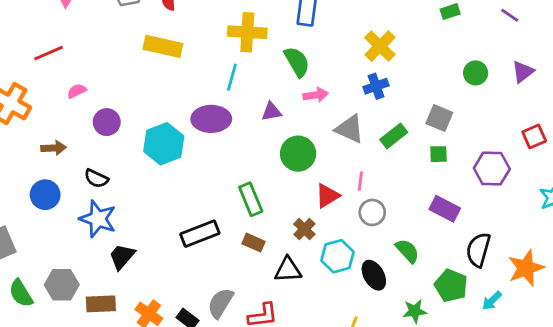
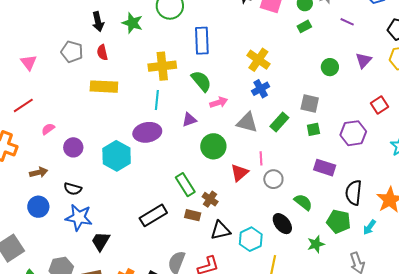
brown cross: (304, 229) -> (210, 199), moved
cyan hexagon: (337, 256) -> (251, 239), moved

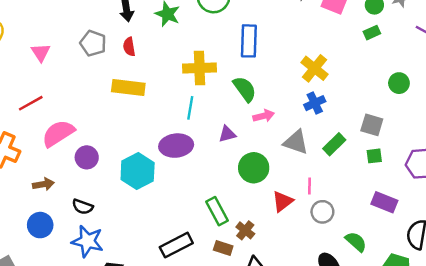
pink semicircle: (48, 129) -> (58, 133), size x2.0

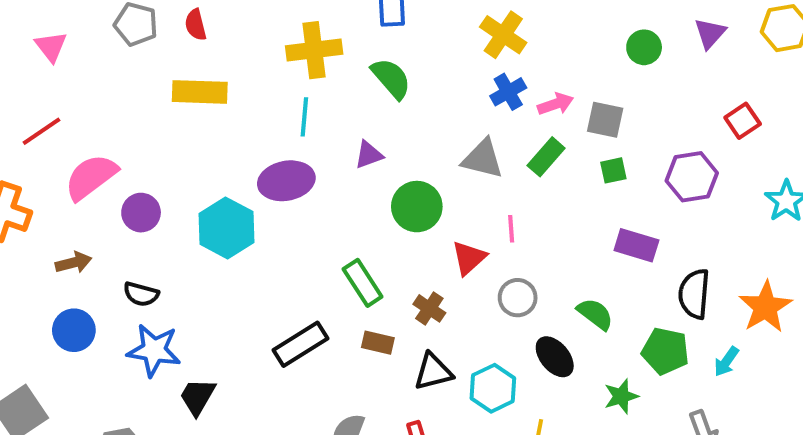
pink arrow: (264, 116) -> (555, 104), moved
gray circle: (322, 212) -> (518, 298), moved
brown cross: (245, 230) -> (429, 308), moved

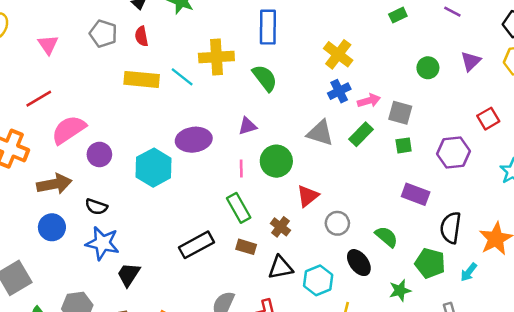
cyan line: (304, 117) -> (182, 77), moved, turned -60
pink line: (511, 229) -> (241, 168), moved
brown arrow: (74, 263) -> (54, 184), size x1.5

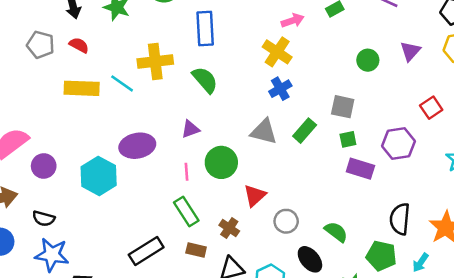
red semicircle: (141, 36) -> (79, 45), turned 132
pink arrow: (369, 101) -> (293, 21), moved
purple rectangle: (416, 194) -> (360, 169), moved

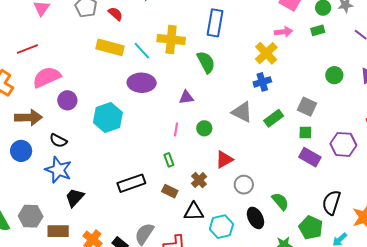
purple ellipse: (137, 146) -> (142, 83), moved
green circle: (221, 162) -> (204, 128), size x0.6
green rectangle: (186, 212) -> (169, 160), size x0.6

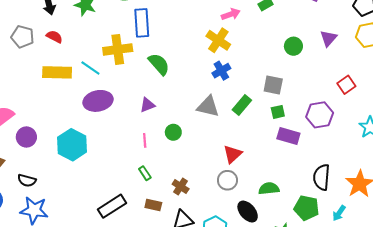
blue rectangle: (215, 23) -> (142, 23), moved
red triangle: (224, 159) -> (232, 154), moved
green semicircle: (280, 201) -> (269, 188), turned -42

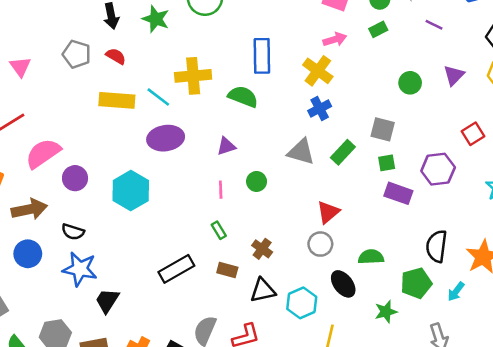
blue rectangle: (142, 23) -> (262, 56), moved
green semicircle: (159, 64) -> (243, 97), turned -30
green pentagon: (307, 208) -> (416, 283), turned -30

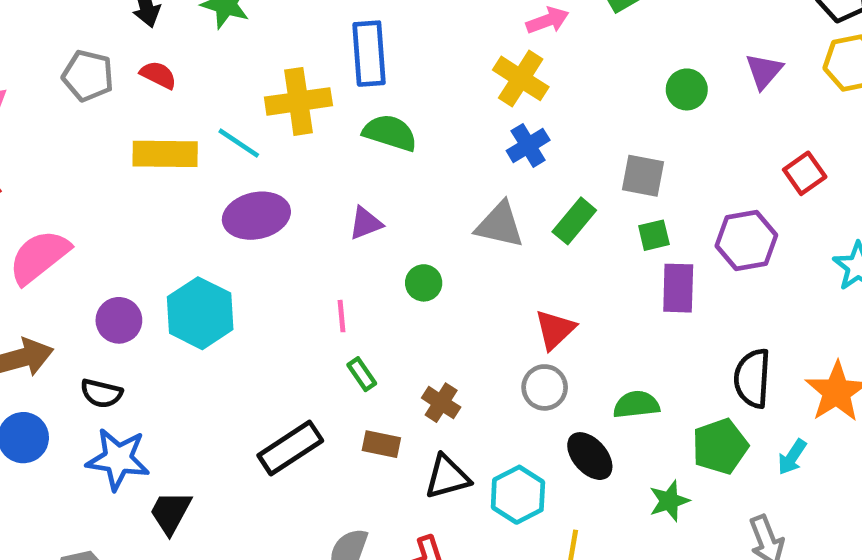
blue rectangle: (262, 56) -> (369, 54), moved
purple circle: (75, 178) -> (119, 320), moved
pink line: (221, 190) -> (342, 316), moved
purple rectangle: (398, 193) -> (678, 288), turned 76

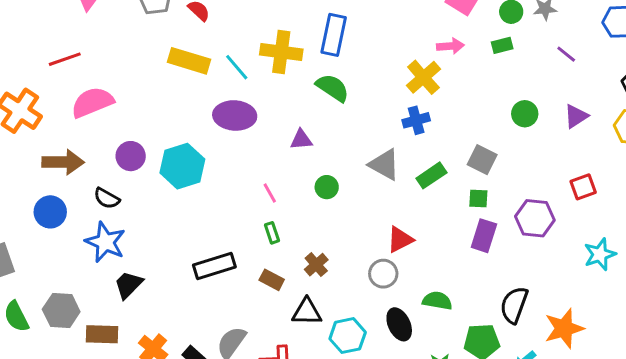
pink line: (342, 316) -> (270, 193), turned -40

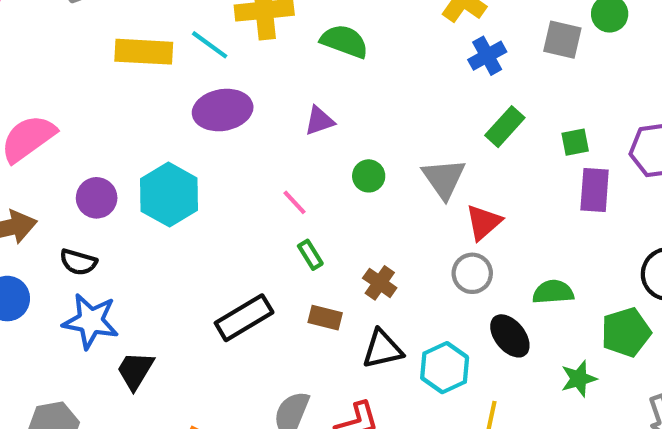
blue cross: (416, 120) -> (487, 56), moved
gray square: (482, 160) -> (562, 40), moved
gray triangle: (384, 165) -> (444, 179), moved, turned 40

